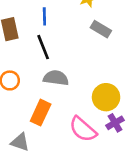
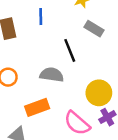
black line: (43, 47) -> (70, 50), moved
orange rectangle: (41, 113) -> (37, 107), turned 45

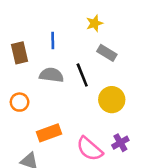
gray semicircle: (52, 75) -> (51, 75), moved
yellow circle: (99, 93) -> (112, 100), moved

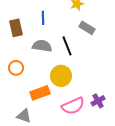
yellow circle: (112, 100) -> (61, 76), moved
pink semicircle: (90, 149) -> (73, 106), turned -65

